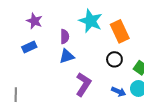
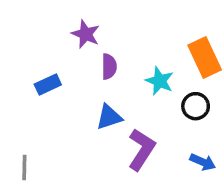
purple star: (34, 21) -> (86, 34), moved
cyan star: (91, 21) -> (160, 81), moved, size x0.7
blue triangle: (67, 56) -> (109, 117), moved

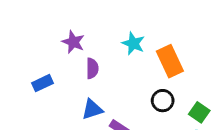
cyan star: (160, 81) -> (133, 43), moved

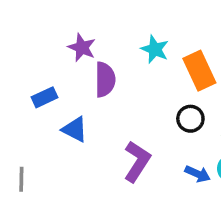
purple semicircle: (92, 68) -> (105, 80), size x1.4
blue triangle: (92, 109) -> (75, 129), moved, turned 45

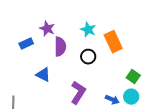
blue rectangle: (44, 97) -> (26, 44), moved
black circle: (190, 119) -> (88, 57), moved

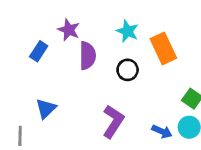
blue rectangle: (26, 44) -> (39, 51), turned -32
blue triangle: (43, 75) -> (46, 109), moved, turned 49

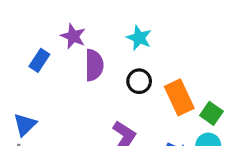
orange rectangle: (163, 48) -> (179, 97), moved
blue triangle: (46, 109) -> (25, 125), moved

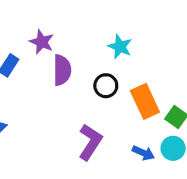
cyan star: (139, 38) -> (120, 47), moved

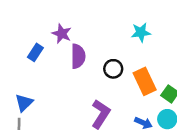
cyan star: (120, 47) -> (141, 32), moved, turned -30

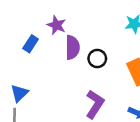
black circle: (113, 69) -> (97, 59), moved

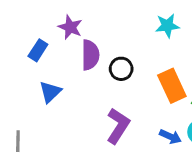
blue triangle: (19, 93) -> (50, 92), moved

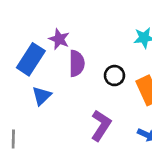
blue rectangle: (38, 50) -> (31, 59), size x1.6
black circle: (121, 69) -> (114, 76), moved

